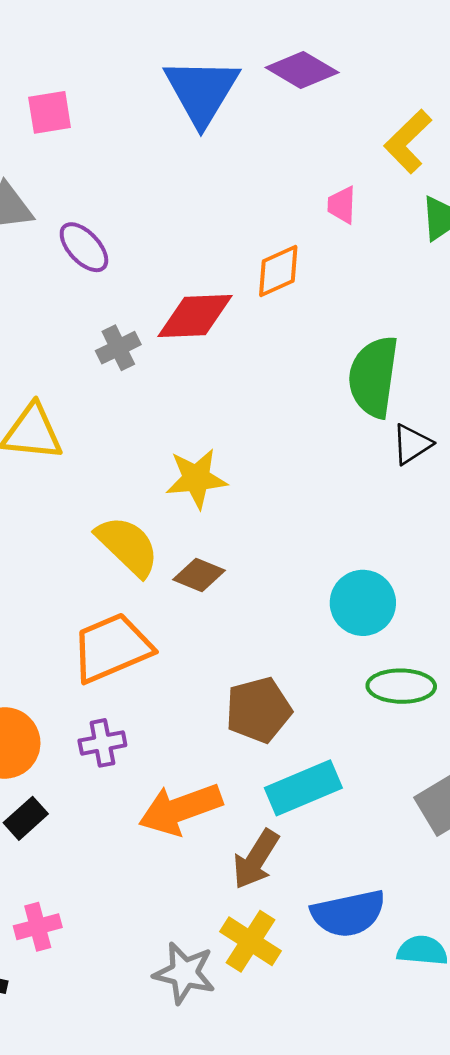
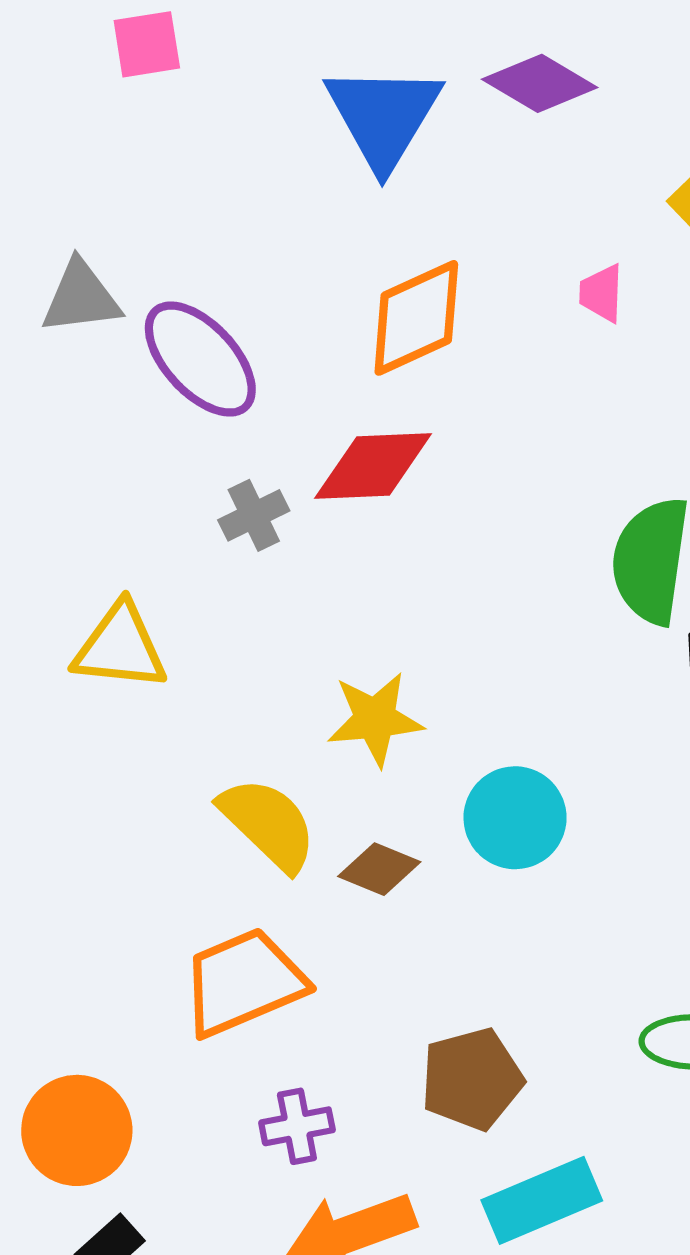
pink square: (50, 112) -> (147, 44), moved
purple ellipse: (84, 247) -> (200, 359), size x1.5
orange diamond: (278, 271) -> (416, 318), moved, size x1.4
cyan circle: (363, 603) -> (515, 818), moved
purple cross: (102, 743) -> (297, 1126), moved

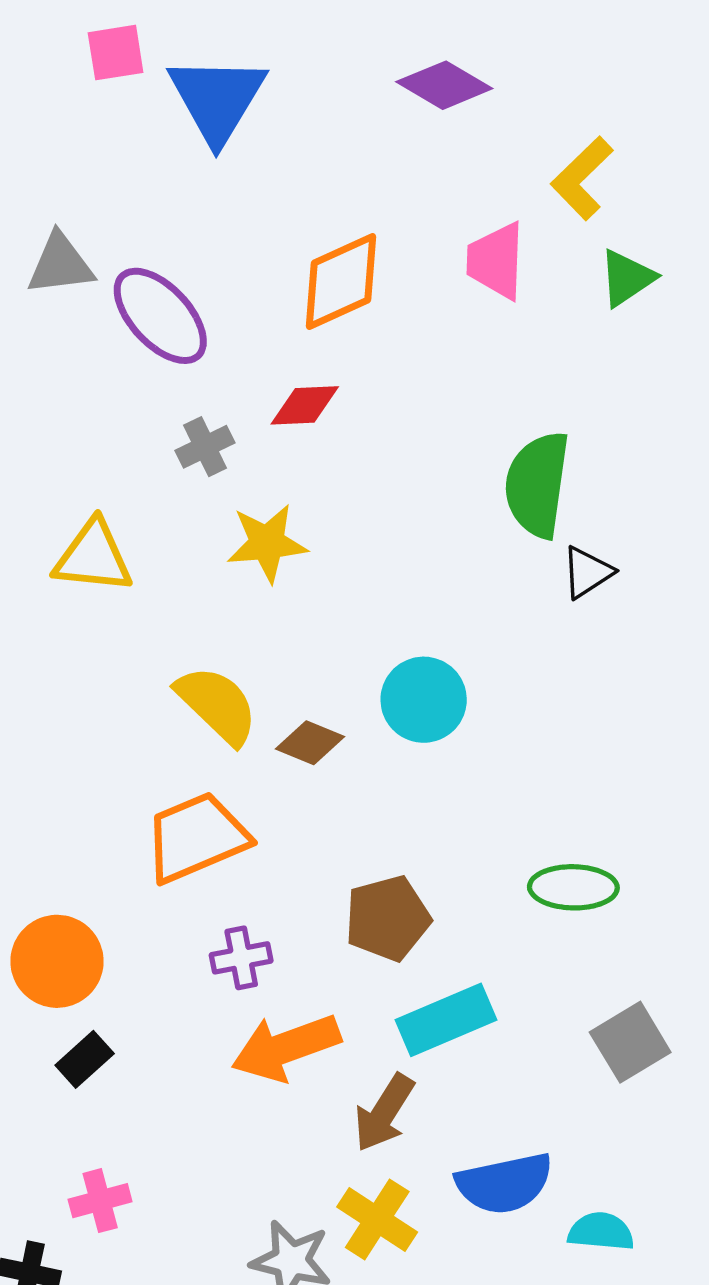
blue triangle: (383, 116) -> (217, 99), moved
pink trapezoid: (601, 293) -> (496, 261), size x1.6
red diamond: (373, 466) -> (305, 405), size x0.7
yellow star: (375, 719) -> (267, 543), moved

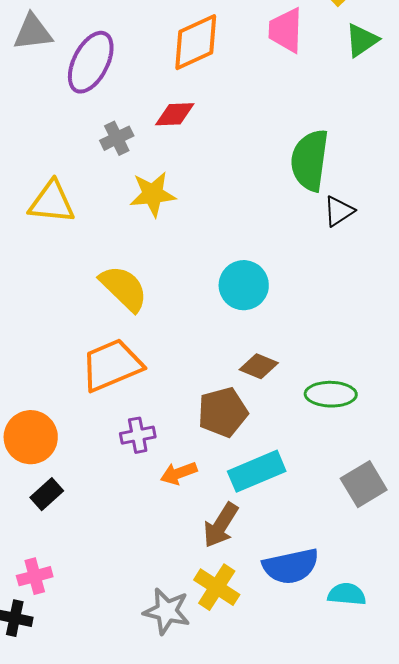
purple ellipse: (160, 316) -> (91, 62), turned 70
brown diamond: (310, 743) -> (259, 366), moved
orange arrow: (286, 1047) -> (179, 473), moved, size x0.6
pink cross: (100, 1201) -> (35, 576), moved

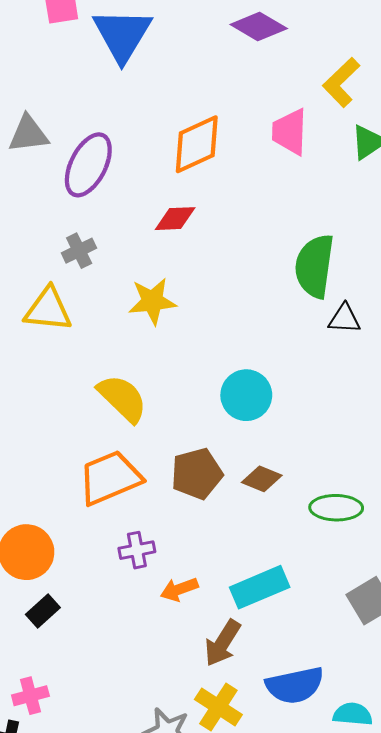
gray cross: (117, 138) -> (79, 251), moved
black triangle: (339, 211) -> (344, 319), turned 36
brown pentagon: (223, 412) -> (197, 474), moved

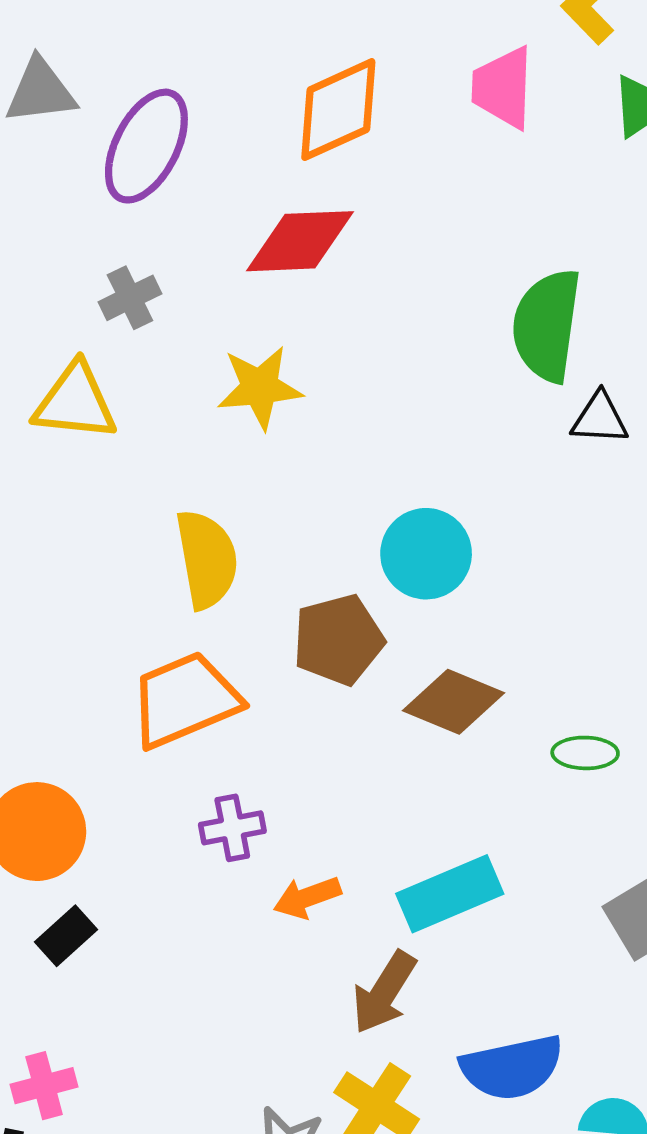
red diamond: (175, 219) -> (300, 241), size x1.5
yellow semicircle: (122, 398) -> (207, 559), turned 36
brown pentagon: (197, 474) -> (338, 640), moved
brown diamond: (262, 479) -> (453, 702), size x1.4
green ellipse: (336, 508) -> (585, 753), size x0.7

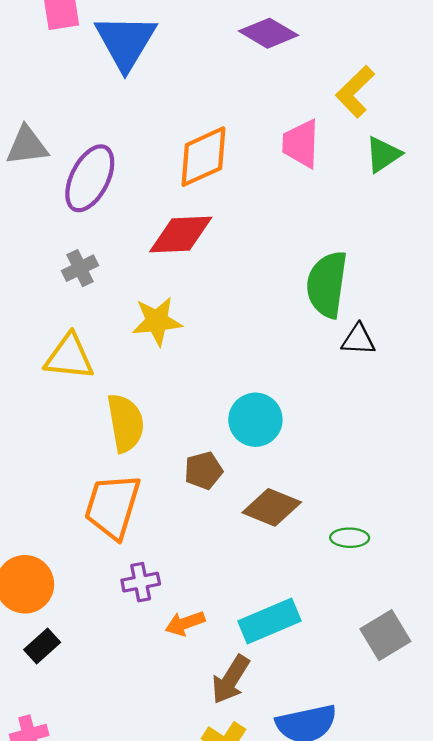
yellow triangle: (75, 402) -> (69, 357), moved
brown pentagon: (338, 640) -> (203, 471), size x0.7
orange trapezoid: (185, 700) -> (113, 506), turned -50

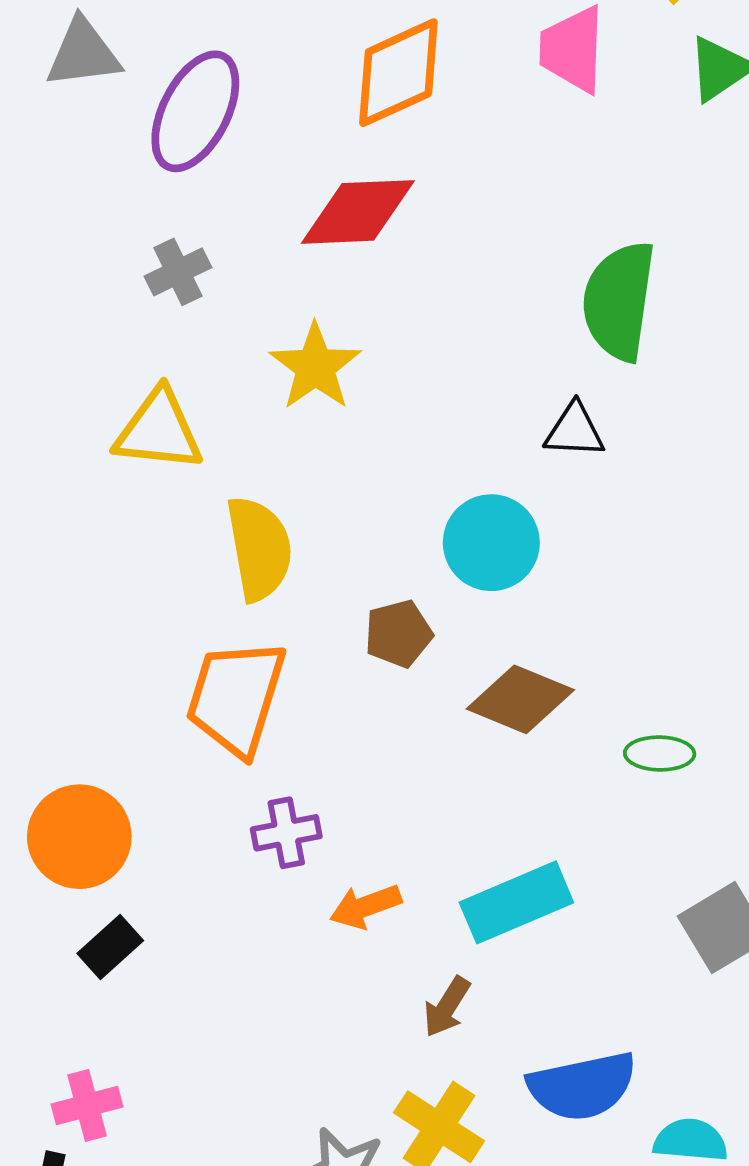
yellow star: (157, 321) -> (315, 367), turned -30
black triangle: (358, 340) -> (574, 430), moved
brown arrow: (231, 680) -> (447, 1007), size x0.7

